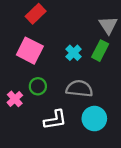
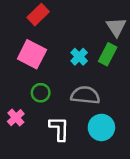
pink cross: (15, 99) -> (16, 118), moved
white L-shape: (55, 120) -> (59, 129), turned -80

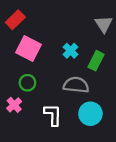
red rectangle: (38, 15) -> (15, 20), moved
green rectangle: (108, 54) -> (96, 61), moved
green circle: (41, 93) -> (27, 83), moved

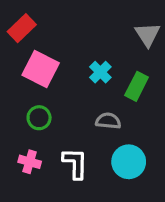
gray semicircle: (76, 85) -> (108, 121), size x0.7
pink cross: (14, 105) -> (30, 162), moved, turned -32

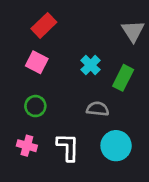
red rectangle: (22, 28) -> (44, 25), moved
pink square: (41, 69) -> (37, 62), size x0.7

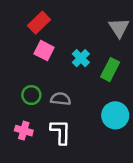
pink square: (37, 62) -> (44, 51), moved
gray semicircle: (98, 109) -> (61, 99), moved
cyan circle: (116, 146) -> (115, 115), moved

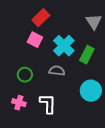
red rectangle: (39, 23) -> (41, 18), moved
cyan cross: (81, 58) -> (64, 46), size x1.5
gray semicircle: (61, 99) -> (57, 71), moved

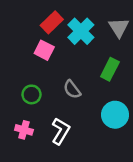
cyan cross: (64, 46) -> (81, 31), moved
gray semicircle: (57, 71) -> (72, 89), turned -133
white L-shape: (48, 104) -> (61, 131), turned 30

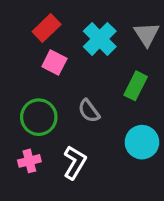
red rectangle: (52, 22) -> (47, 28), moved
green circle: (32, 94) -> (39, 117), size x1.5
pink cross: (24, 130) -> (29, 161), turned -30

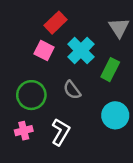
red rectangle: (47, 28) -> (56, 23), moved
cyan cross: (100, 39) -> (81, 51), moved

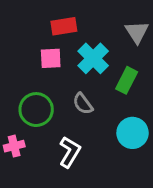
red rectangle: (56, 23) -> (64, 26), turned 35
pink square: (44, 51) -> (51, 58), turned -30
pink cross: (24, 131) -> (14, 146), moved

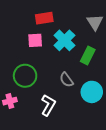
gray semicircle: (83, 104) -> (66, 80), moved

